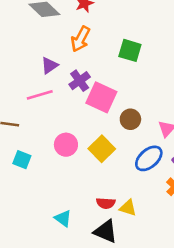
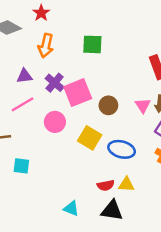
purple triangle: (50, 65) -> (24, 76), turned 42
pink square: (101, 97) -> (78, 93), turned -32
pink circle: (66, 145) -> (55, 122), moved
blue ellipse: (149, 158) -> (122, 149), moved, turned 70

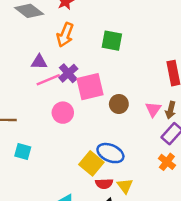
pink line: (22, 104) -> (48, 80), moved
yellow square: (90, 138) -> (91, 163), moved
blue ellipse: (122, 149) -> (110, 153), moved
yellow triangle: (126, 184) -> (125, 186), turned 42

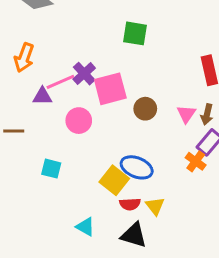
orange arrow: (65, 35) -> (24, 58), moved
purple triangle: (39, 62) -> (42, 96), moved
cyan square: (23, 152) -> (51, 169), moved
orange cross: (167, 162) -> (196, 161), moved

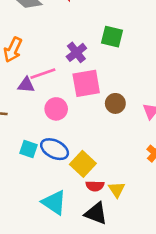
purple cross: (84, 74) -> (76, 52), moved
blue ellipse: (137, 167) -> (55, 149), moved
cyan triangle: (85, 227) -> (54, 202), size x1.5

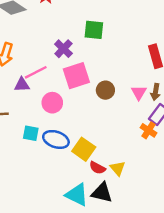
cyan square: (28, 149) -> (31, 133), moved
red semicircle: (95, 186) -> (97, 168), turned 35
cyan triangle: (54, 202) -> (77, 195), moved

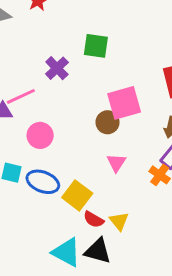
pink square: (76, 76) -> (124, 103), moved
pink triangle: (139, 93) -> (116, 163), moved

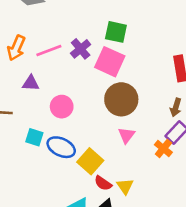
pink line: (21, 96) -> (49, 50), moved
pink square: (124, 103) -> (110, 62), moved, turned 36
brown circle: (108, 122) -> (121, 99), size x1.6

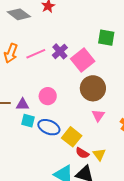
green square: (116, 32) -> (106, 38), moved
pink square: (110, 62) -> (83, 60), turned 30
purple triangle: (31, 83) -> (22, 104), moved

